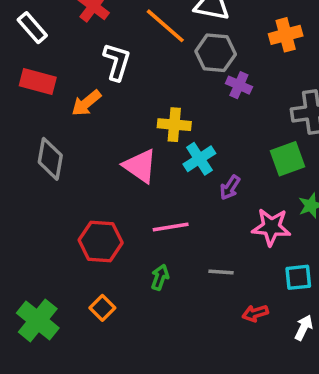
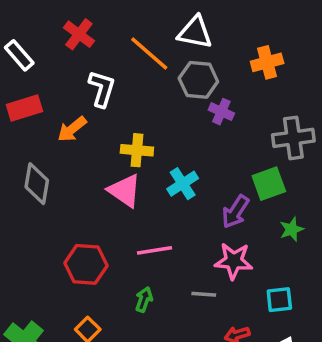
red rectangle: (38, 82) -> (24, 108), turned -32
yellow cross: (174, 125) -> (137, 150), moved
purple arrow: (230, 188) -> (235, 212), moved, size x1.4
pink star: (271, 227) -> (234, 261), moved

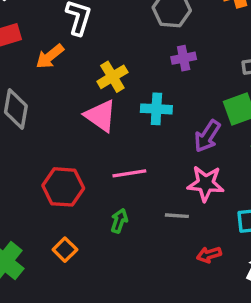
purple cross: (221, 112) -> (184, 58), moved, turned -35
yellow cross: (137, 150) -> (112, 77), turned -36
cyan cross: (183, 184) -> (156, 109), turned 36

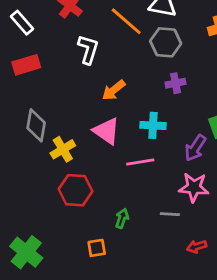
orange arrow: (50, 56) -> (114, 90), moved
yellow cross: (112, 77) -> (63, 149), moved
pink line: (129, 173) -> (140, 162), moved
orange square: (65, 250) -> (97, 248), moved, turned 36

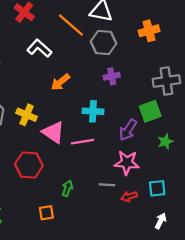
white L-shape: (88, 49) -> (39, 48), turned -65
pink triangle: (107, 131) -> (53, 132), moved
yellow cross: (63, 149) -> (27, 115), moved, turned -36
red arrow: (197, 247) -> (129, 196), moved

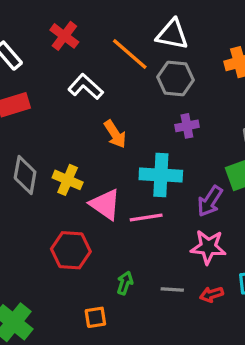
orange arrow: (60, 82) -> (115, 134), turned -84
cyan cross: (93, 111) -> (161, 175), size x1.4
gray line: (107, 185) -> (172, 289), moved

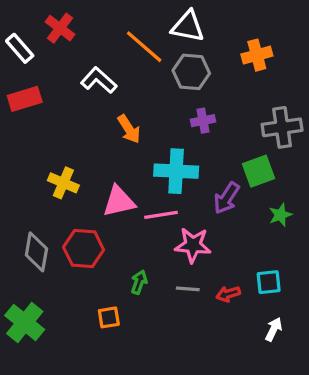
red cross: (64, 36) -> (60, 28), moved
gray diamond: (25, 175) -> (36, 252), moved
yellow cross: (68, 180) -> (63, 183), moved
pink triangle: (105, 204) -> (119, 201), turned -48
pink star: (208, 247) -> (193, 245), moved

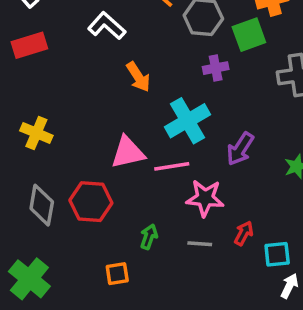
cyan cross: (176, 171) -> (187, 121), turned -33
green square: (259, 171) -> (249, 35), moved
yellow cross: (63, 183) -> (36, 133), moved
cyan square: (269, 282) -> (277, 254), moved
red arrow: (228, 294) -> (244, 233), moved, turned 135

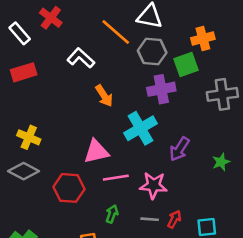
purple cross: (216, 68) -> (161, 89), size x1.5
pink line: (172, 166) -> (116, 178), moved
gray diamond: (42, 205) -> (24, 171), moved, turned -72
red arrow: (244, 233) -> (174, 219), moved

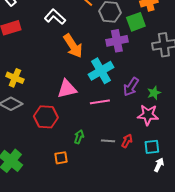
orange arrow: (104, 96) -> (73, 46), size x1.4
green star: (221, 162) -> (154, 93), moved
pink line: (116, 178) -> (100, 102), moved
pink star: (153, 185) -> (148, 115), moved

